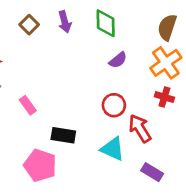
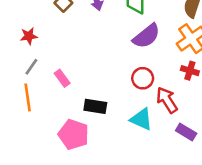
purple semicircle: (118, 60) -> (146, 36), size x1.6
purple rectangle: (152, 172) -> (186, 132), moved

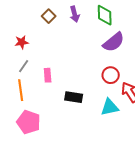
pink rectangle: (62, 78) -> (48, 75), turned 32
cyan triangle: (141, 119) -> (110, 107), turned -36
pink pentagon: (74, 134) -> (29, 122), moved

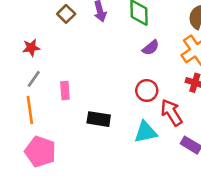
purple semicircle: (114, 42) -> (151, 48), size x0.6

